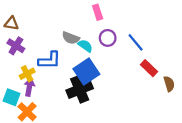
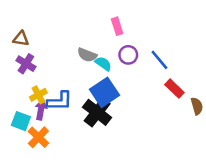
blue L-shape: (49, 60) -> (60, 101), moved
black cross: (80, 89) -> (97, 112), turned -30

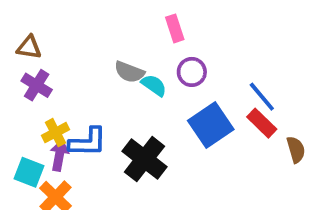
blue line: (159, 60) -> (262, 97), moved
blue square: (105, 92) -> (211, 125), moved

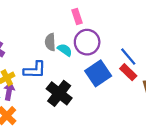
gray semicircle: (129, 72) -> (50, 42), turned 66
purple circle: (192, 72) -> (87, 42), size x1.5
blue L-shape: (88, 142) -> (35, 70), moved

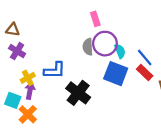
gray semicircle: (50, 42) -> (88, 47), moved
cyan semicircle: (65, 50) -> (120, 51), moved, turned 32
blue square: (98, 73) -> (116, 74), turned -35

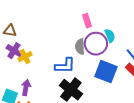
cyan semicircle: (120, 51) -> (110, 36), moved
blue L-shape: (55, 70) -> (65, 66), moved
yellow cross: (28, 78) -> (25, 57), moved

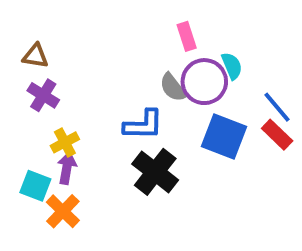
gray semicircle: (80, 47) -> (173, 87), turned -35
yellow cross: (25, 57) -> (65, 142), moved

